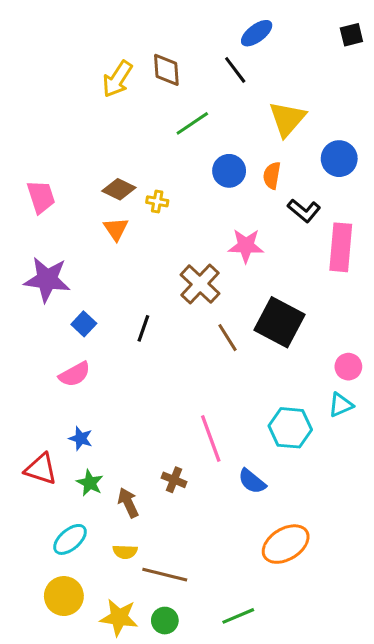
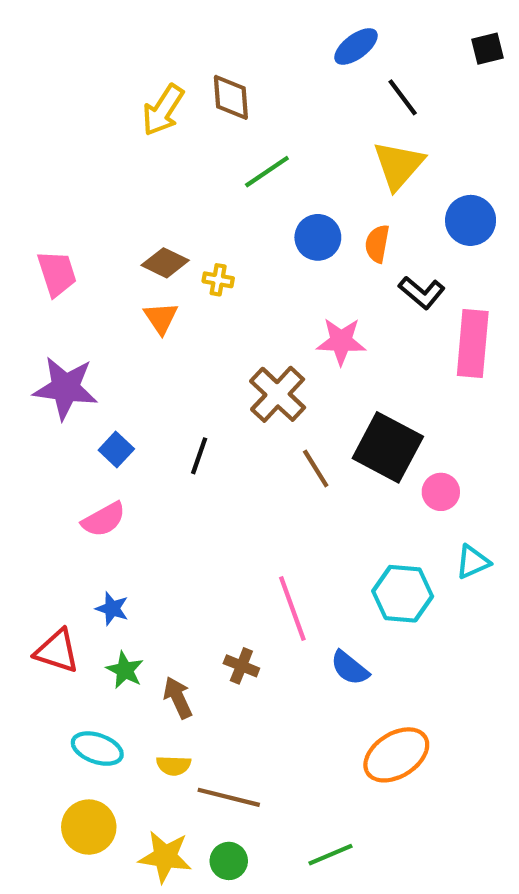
black line: (235, 70) -> (403, 97), moved
pink circle: (348, 367) -> (441, 492), moved
cyan ellipse: (70, 539) -> (97, 749), turned 60

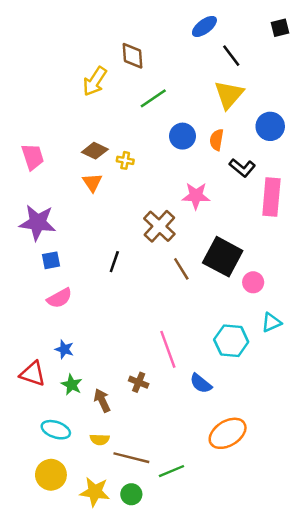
yellow arrow: (163, 110) -> (95, 81), moved
blue square: (116, 449) -> (51, 260), moved, turned 36
green line: (331, 855) -> (172, 471), moved

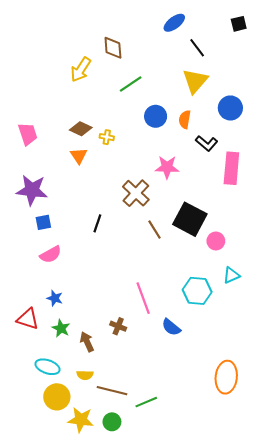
orange ellipse: (228, 433) -> (226, 377), moved, turned -52
yellow circle: (51, 475) -> (57, 397), moved

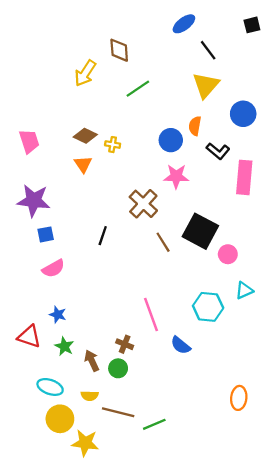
blue circle: (156, 116) -> (171, 140), moved
orange ellipse: (226, 377) -> (239, 398), size x0.7
green circle: (112, 422) -> (118, 368), moved

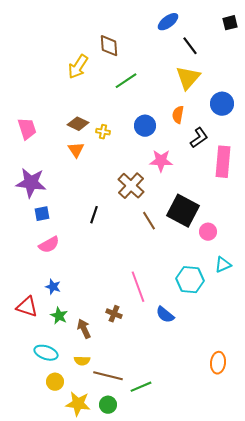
blue circle: (171, 140) -> (145, 126), moved
black L-shape: (218, 151) -> (199, 138), turned -75
green circle: (118, 368) -> (108, 405), moved
yellow circle: (60, 419) -> (55, 382), size x0.7

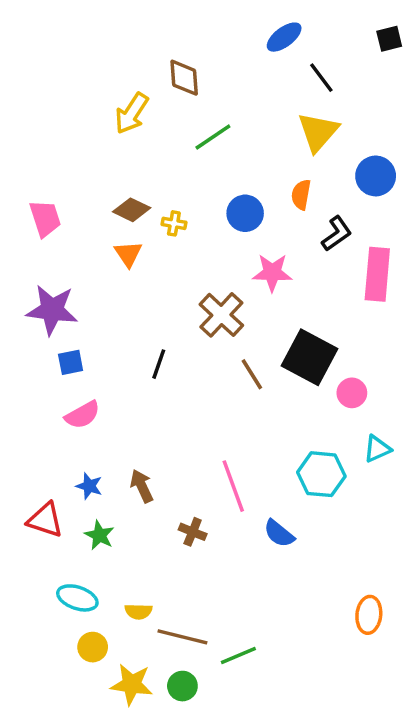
brown arrow: (84, 329) -> (142, 486), moved

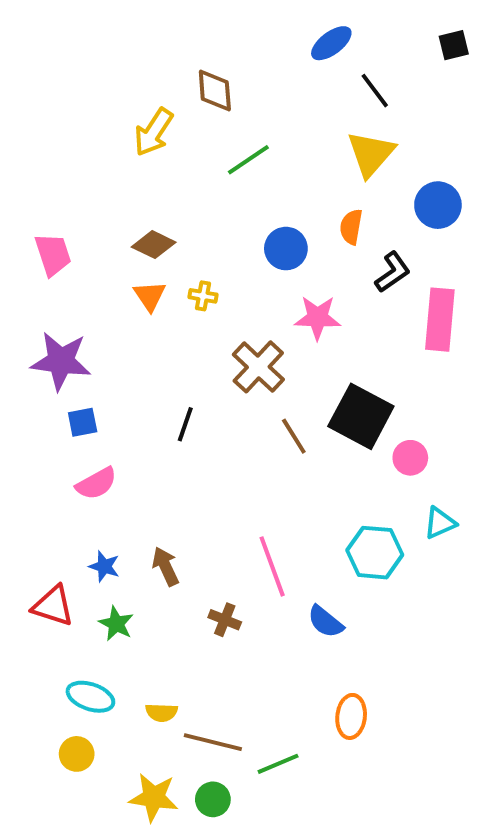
yellow cross: (174, 223) -> (203, 296), moved
orange ellipse: (369, 615) -> (351, 716), moved
yellow circle: (93, 647) -> (77, 754), moved

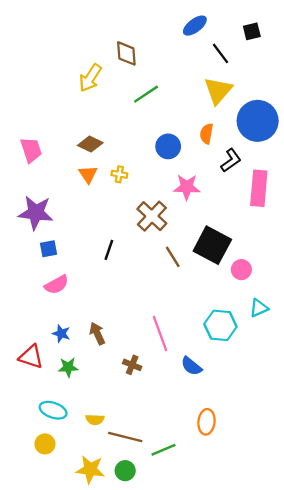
black square: (454, 45) -> (252, 31), moved
blue circle: (438, 205) -> (258, 121), size x1.5
green star: (116, 624) -> (68, 367), turned -30

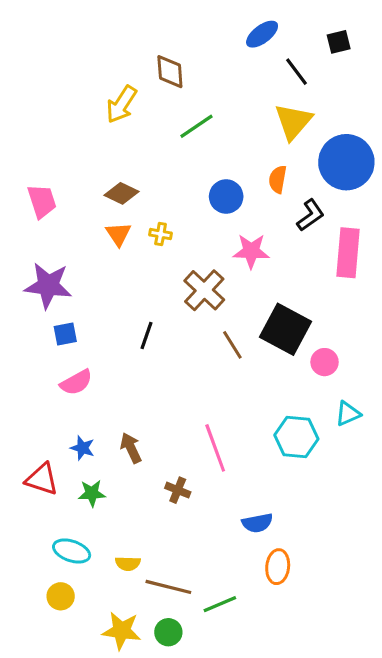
blue semicircle: (191, 366) -> (257, 523), moved, turned -50

